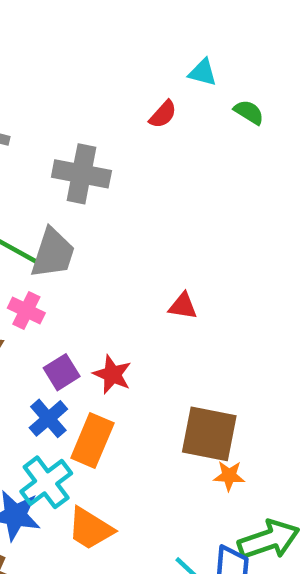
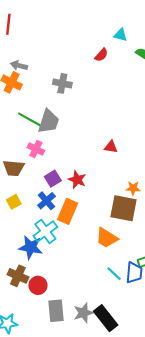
gray cross: (81, 174) -> (62, 83), size x0.7
orange star: (229, 476) -> (133, 188), moved
orange trapezoid: (90, 529) -> (107, 238), moved

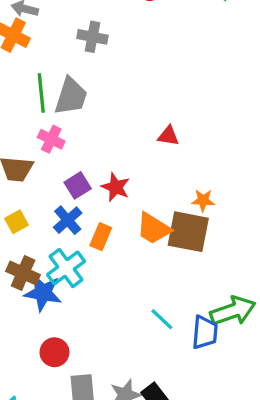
green line: (30, 119) -> (41, 93), turned 55
orange rectangle: (68, 211) -> (101, 237), size x0.7
orange trapezoid: (107, 238) -> (154, 228), moved
cyan line: (114, 274) -> (162, 319), moved
brown cross: (18, 276) -> (23, 273), moved

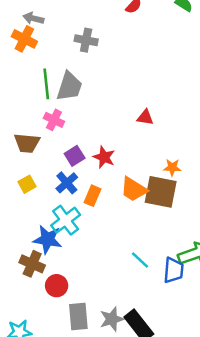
brown cross: (23, 273) -> (32, 264), moved

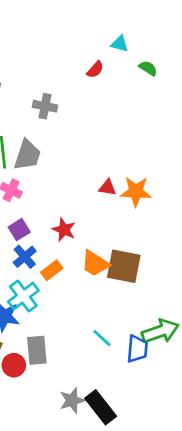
purple square: (75, 156) -> (19, 230), moved
orange star: (172, 167) -> (136, 192), moved, size x1.6
orange rectangle: (93, 196) -> (52, 270), turned 30
gray rectangle: (78, 317) -> (37, 350), moved

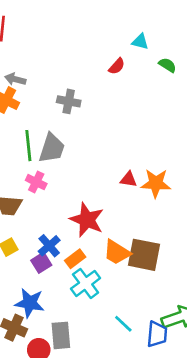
purple square: (19, 230) -> (41, 263), moved
red star: (64, 230) -> (87, 220), size x1.5
cyan cross: (23, 296) -> (86, 283), moved

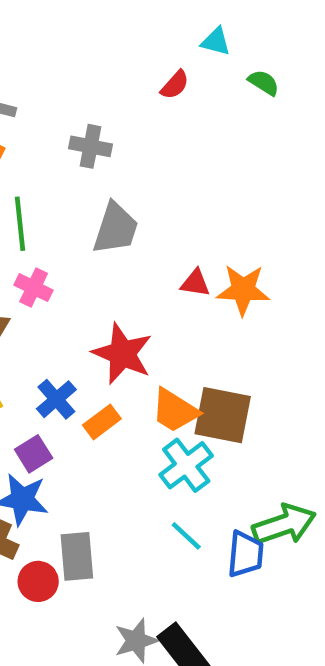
gray trapezoid: (52, 148) -> (116, 228), moved
purple square: (41, 263) -> (34, 454), moved
cyan cross: (86, 283) -> (186, 465), moved

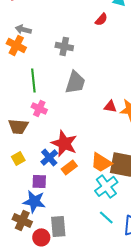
red star: (122, 354) -> (64, 143), moved
purple square: (34, 454) -> (39, 181), turned 35

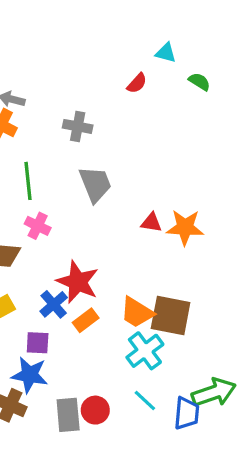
gray trapezoid: (75, 82) -> (95, 184), turned -40
red circle: (41, 237) -> (95, 410), moved

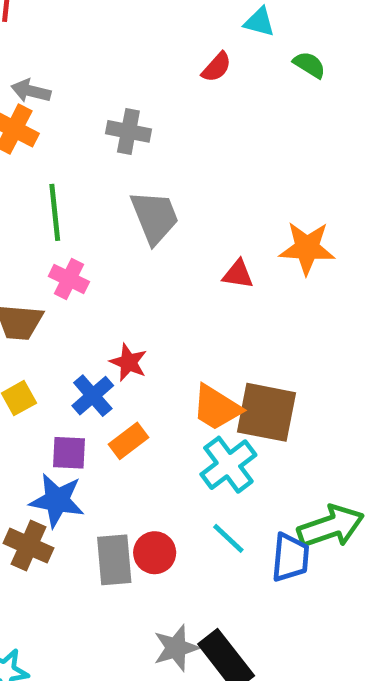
orange star: (185, 227) -> (307, 248), moved
red star: (78, 282) -> (128, 362), size x0.6
orange rectangle: (86, 320) -> (128, 441), moved

